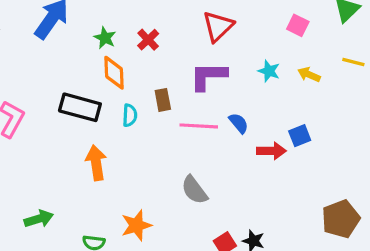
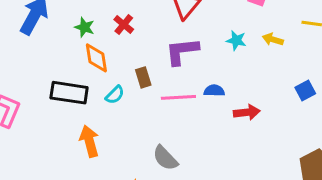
cyan semicircle: (130, 115) -> (115, 95), turned 48
blue semicircle: (239, 123) -> (214, 91), turned -42
blue square: (300, 136) -> (305, 91), moved
gray semicircle: (194, 190) -> (165, 158), moved

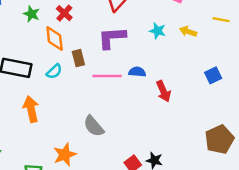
orange diamond: (96, 58) -> (55, 38), moved
red arrow: (247, 112) -> (163, 91), turned 70

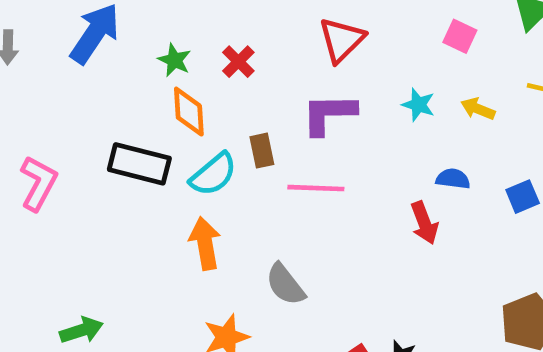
orange diamond: (55, 38) -> (189, 112), moved
cyan semicircle: (54, 71) -> (213, 174), size x1.5
blue semicircle: (137, 72) -> (453, 179), moved
orange arrow: (31, 109) -> (205, 243), moved

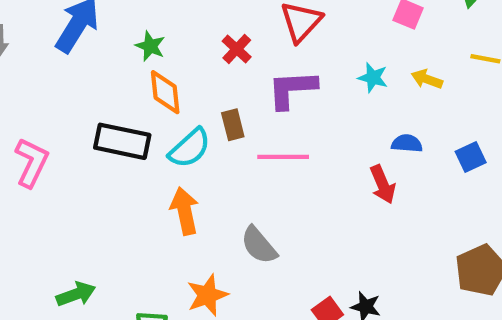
red cross: (238, 62) -> (237, 49), moved

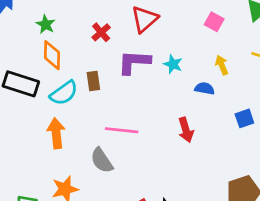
cyan star: (373, 78) -> (173, 64), moved
yellow arrow: (427, 79) -> (222, 65), turned 42
blue semicircle: (407, 143) -> (205, 88), moved
pink line: (283, 157) -> (122, 130), moved

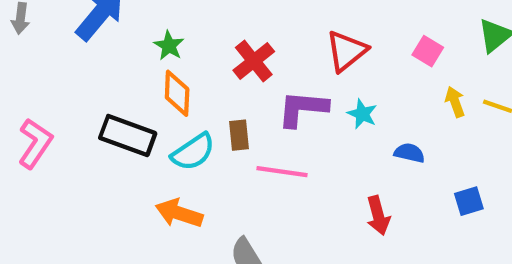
red triangle: (145, 19) -> (346, 51), moved
red cross: (101, 32) -> (254, 61), size x1.4
yellow arrow: (222, 65) -> (455, 102), moved
pink line: (122, 130) -> (282, 172), moved
orange arrow: (56, 133) -> (179, 213), turned -68

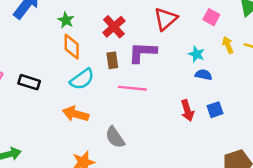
cyan star: (362, 114) -> (196, 54), moved
brown rectangle: (239, 135) -> (112, 60), moved
black rectangle: (128, 136) -> (29, 82), moved, size x0.7
blue square: (469, 201) -> (215, 110), moved

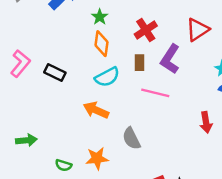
purple L-shape: (142, 52) -> (170, 59), turned -68

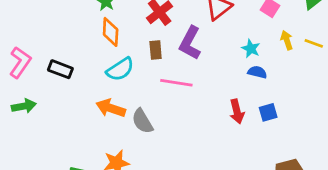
gray semicircle: (131, 138) -> (142, 121), moved
green arrow: (26, 140) -> (24, 106), moved

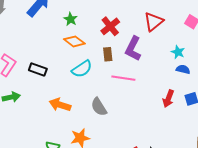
orange diamond: (111, 32) -> (74, 41), turned -55
orange arrow: (111, 108) -> (60, 105), moved
red arrow: (237, 111) -> (168, 99), turned 36

